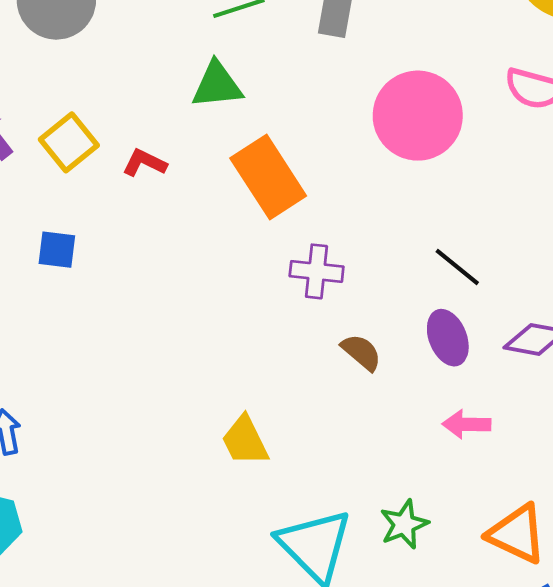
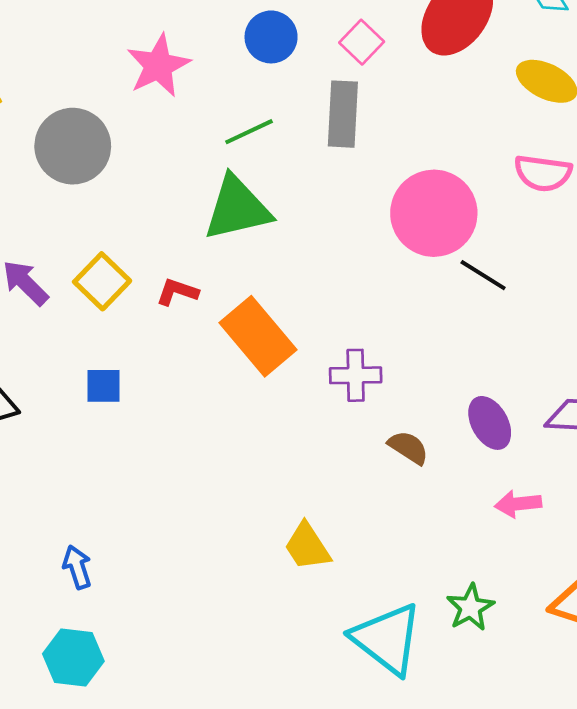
green triangle: (217, 85) -> (237, 208), size x1.4
orange rectangle: (268, 177) -> (258, 336), moved
black line: (457, 267) -> (483, 275), moved

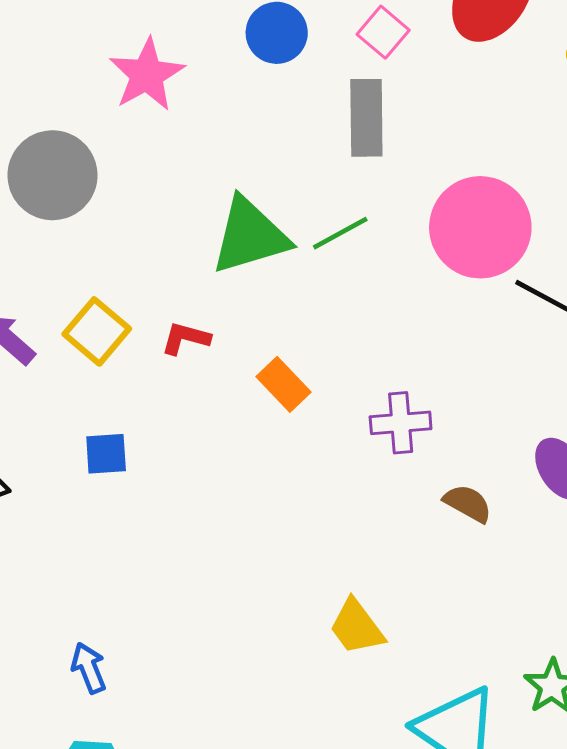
green line: (249, 132) -> (340, 233), moved
orange rectangle: (258, 336) -> (283, 384), size x0.6

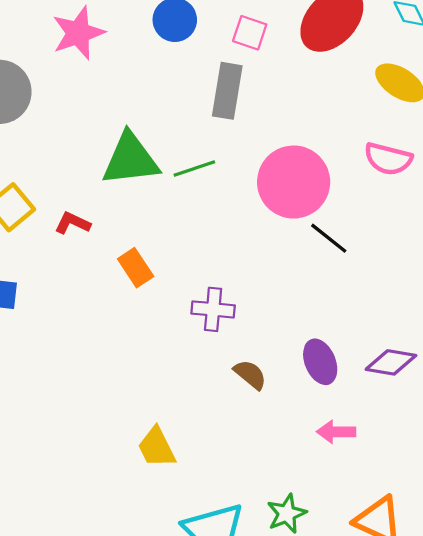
pink square: (383, 32) -> (250, 33), turned -32

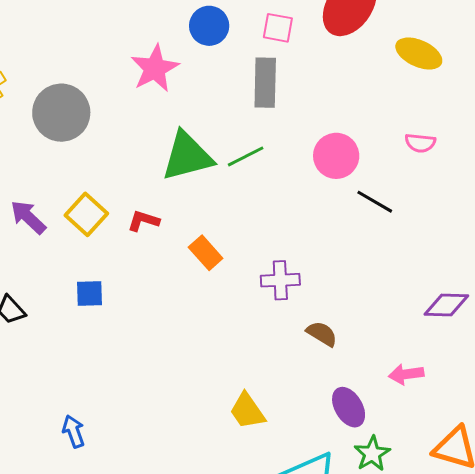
pink star: (78, 33) -> (155, 68), moved
pink semicircle: (388, 159) -> (420, 143), moved, size x0.7
pink circle: (294, 182) -> (336, 156), size x0.7
purple ellipse: (320, 362) -> (349, 407), moved

